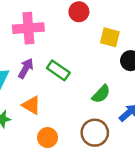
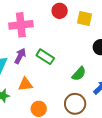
yellow square: (110, 37) -> (84, 19), moved
orange triangle: (31, 105) -> (25, 84), turned -35

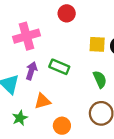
yellow square: (84, 19) -> (97, 44), moved
green semicircle: (79, 74) -> (100, 79), turned -56

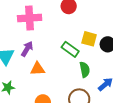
green rectangle: (59, 67) -> (70, 49), moved
orange triangle: (43, 101) -> (38, 69), moved

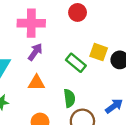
purple arrow: (27, 49) -> (35, 52), moved
green semicircle: (85, 70) -> (69, 98), moved

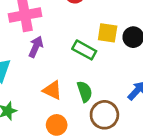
orange triangle: (36, 83) -> (52, 90), moved, turned 36

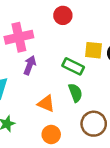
green semicircle: (85, 92) -> (75, 93), moved

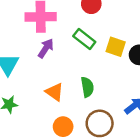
green rectangle: (73, 66) -> (84, 39), moved
orange circle: (51, 134) -> (63, 127), moved

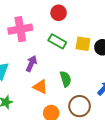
purple arrow: (46, 48) -> (31, 64), moved

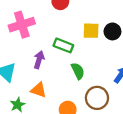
green rectangle: (57, 41) -> (63, 45), moved
orange triangle: (40, 87) -> (39, 90), moved

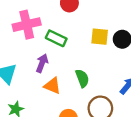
green rectangle: (63, 45) -> (56, 38), moved
orange triangle: (39, 90) -> (52, 86), moved

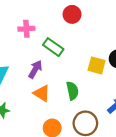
pink cross: (27, 25) -> (26, 29), size x0.6
yellow square: (100, 37) -> (97, 65), moved

